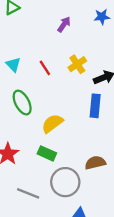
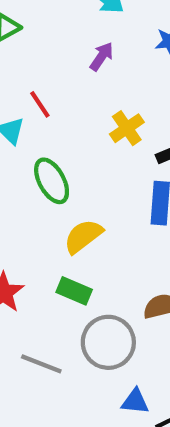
red line: (45, 68) -> (40, 104), moved
green ellipse: (22, 103) -> (52, 181), moved

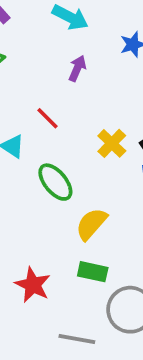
red line: (40, 104) -> (47, 118), moved
yellow cross: (127, 128) -> (112, 143), moved

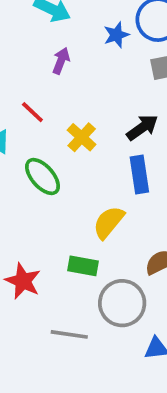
yellow cross: (112, 143) -> (82, 137), moved
yellow semicircle: (91, 224) -> (109, 222), moved

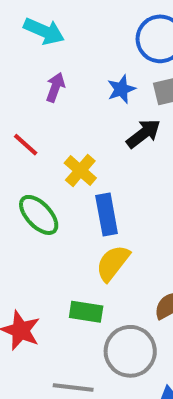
blue star: (116, 35) -> (121, 89), moved
black arrow: (142, 128) -> (143, 134), moved
blue rectangle: (139, 174) -> (107, 214), moved

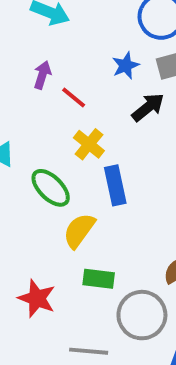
purple arrow: (55, 87) -> (42, 75), moved
red line: (26, 145) -> (74, 97), moved
yellow semicircle: (113, 263) -> (79, 231), moved

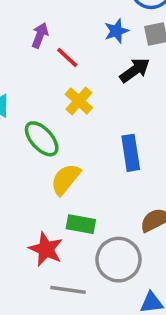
blue rectangle: (115, 185) -> (131, 153), moved
red star: (37, 298) -> (46, 249), moved

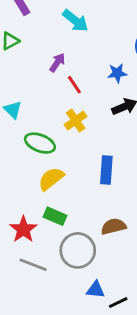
green ellipse: (42, 139) -> (40, 143), turned -40

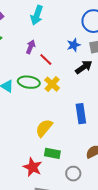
cyan arrow: (75, 21) -> (37, 15), turned 84
green ellipse: (40, 143) -> (29, 82), moved
gray circle: (78, 250) -> (73, 174), size x0.6

